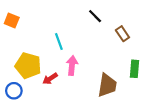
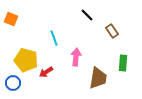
pink arrow: (72, 66) -> (76, 57), moved

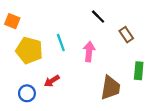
pink arrow: (76, 57) -> (89, 52), moved
yellow pentagon: (26, 60) -> (29, 50), moved
blue circle: (13, 83) -> (27, 93), moved

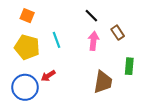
orange square: (12, 21) -> (27, 16), moved
pink arrow: (89, 52) -> (93, 41), moved
blue circle: (27, 93) -> (25, 87), size x1.6

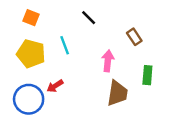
black line: (91, 16) -> (89, 18), moved
pink arrow: (93, 41) -> (108, 61), moved

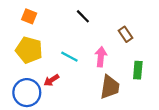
cyan line: (65, 45) -> (69, 57), moved, turned -42

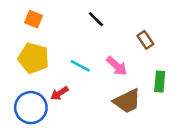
pink arrow: (101, 57) -> (117, 66), turned 126
brown trapezoid: (110, 87) -> (127, 101), turned 55

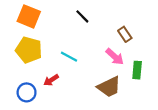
orange square: (33, 19) -> (29, 16), size x1.5
pink arrow: (117, 66) -> (115, 57), moved
blue circle: (31, 108) -> (27, 92), size x0.7

